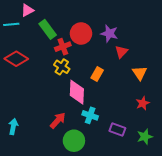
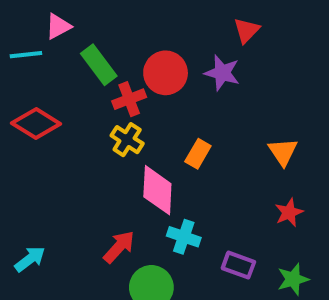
red triangle: (121, 52) -> (246, 30), moved
cyan arrow: (13, 127) -> (30, 259), turned 42

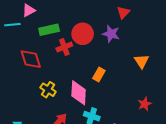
green rectangle: (99, 65) -> (49, 30), turned -66
red diamond: (36, 123) -> (31, 59), moved, turned 40
yellow cross: (127, 140) -> (48, 90), moved
orange triangle: (283, 152) -> (142, 61), moved

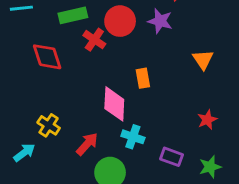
red cross: (64, 47) -> (94, 40), turned -35
orange rectangle: (99, 74) -> (143, 78), turned -40
yellow cross: (48, 90) -> (49, 125), moved

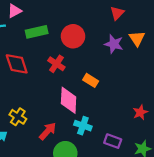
purple star: (160, 21) -> (114, 44), moved
red cross: (94, 40) -> (56, 64), moved
orange triangle: (203, 60) -> (137, 38), moved
orange rectangle: (143, 78) -> (91, 80), turned -48

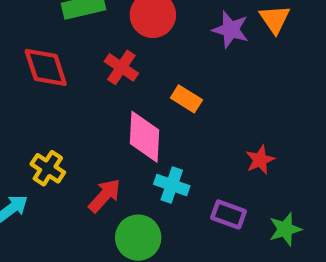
red star: (140, 112) -> (260, 160), moved

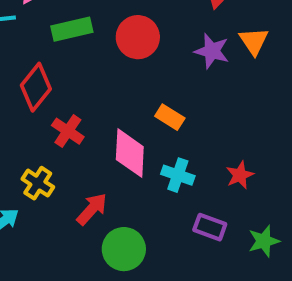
red diamond: (46, 67) -> (36, 87), turned 57
red cross: (121, 67) -> (68, 131), moved
cyan cross: (172, 185) -> (178, 175), moved

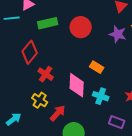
yellow cross: (38, 183) -> (40, 100), moved

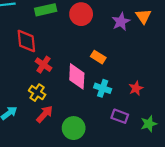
purple star: (118, 34) -> (121, 22), turned 30
red diamond: (30, 52) -> (26, 41), turned -45
red arrow: (58, 113) -> (45, 114), moved

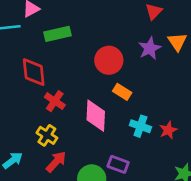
red circle: (81, 14) -> (109, 60), moved
cyan cross: (103, 88) -> (140, 126), moved
purple rectangle: (120, 116) -> (118, 164), moved

